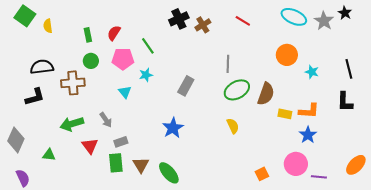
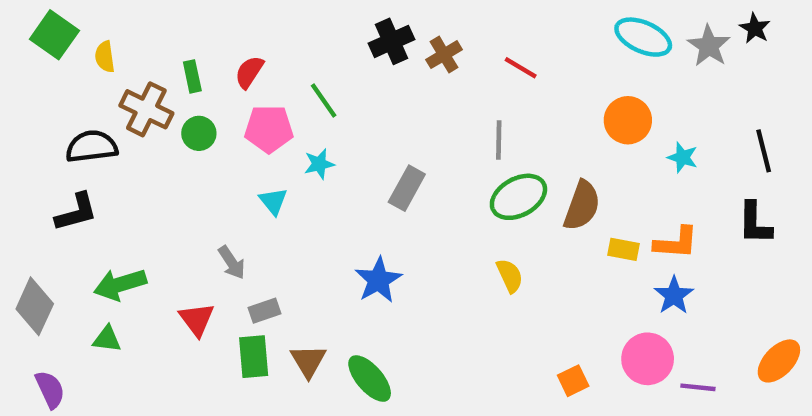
red line: (243, 21) -> (521, 68), moved
brown cross: (73, 83) -> (146, 109), moved, turned 30
green arrow: (72, 124) -> (120, 284), moved

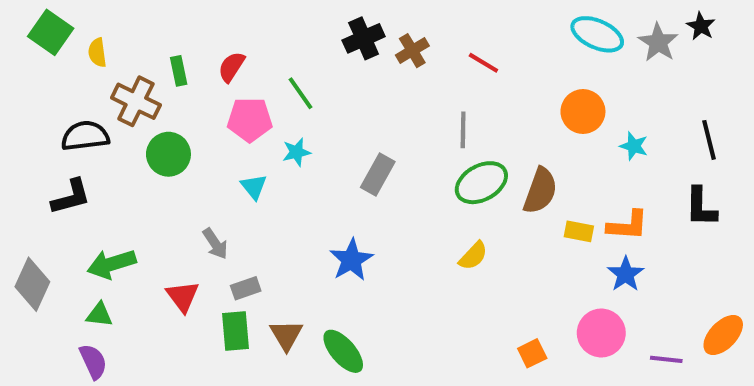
green circle: (199, 133) -> (168, 154), moved, size x1.4
yellow semicircle: (510, 276) -> (473, 256), turned 68
purple line: (698, 387) -> (666, 359), moved
purple semicircle: (50, 389) -> (93, 361), moved

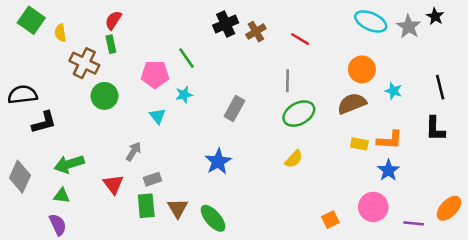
red semicircle: (231, 67) -> (113, 20), moved
black semicircle: (85, 136) -> (22, 95), moved
brown semicircle: (540, 191) -> (352, 103), moved, turned -132
gray arrow: (215, 244) -> (134, 151), turned -114

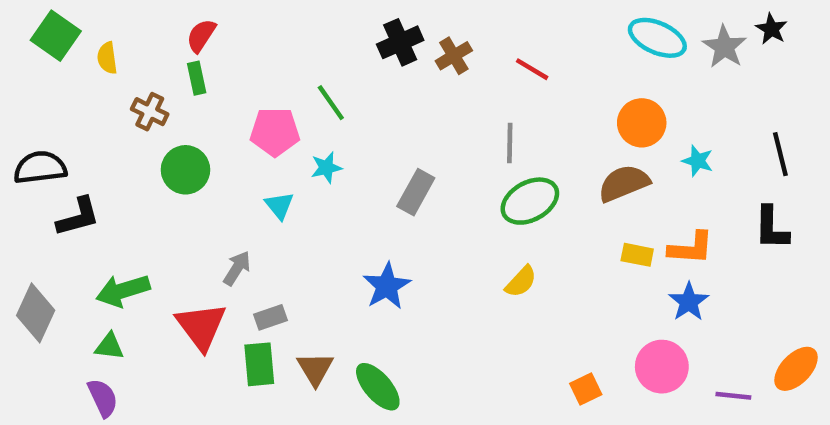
brown cross: (84, 63) -> (150, 112), size x0.7
red triangle: (113, 184) -> (201, 326), size x1.4

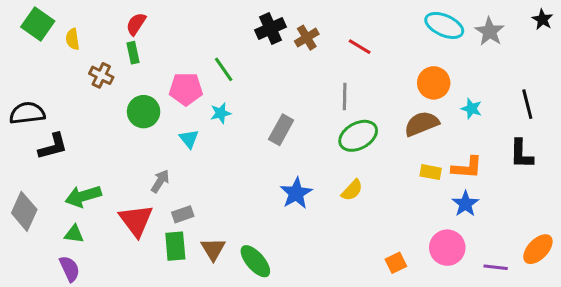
black star: (771, 29) -> (542, 19), moved
green circle: (185, 170) -> (144, 112), moved
blue star: (387, 286) -> (296, 193), moved

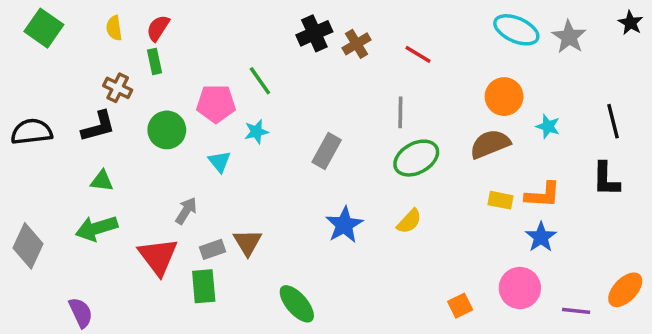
yellow semicircle: (73, 39) -> (114, 28), moved
black L-shape: (53, 146) -> (98, 126), moved
green triangle: (74, 234) -> (102, 181), moved
brown triangle: (213, 249) -> (248, 242), moved

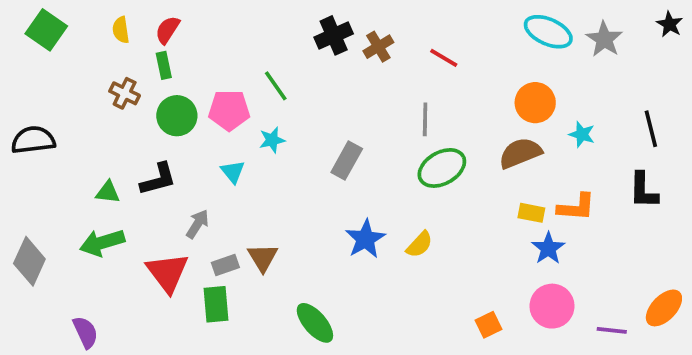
black L-shape: (98, 126) -> (158, 179), moved
green circle: (167, 130) -> (177, 116), moved
yellow semicircle: (409, 221) -> (419, 245), moved
blue star: (541, 237) -> (548, 248), moved

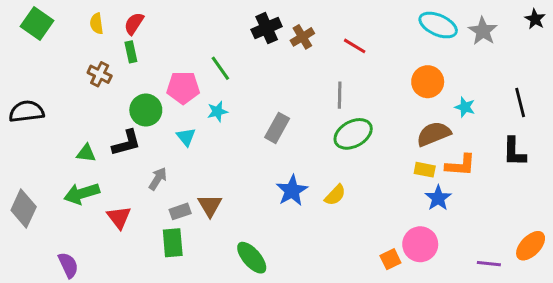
green circle: (177, 116) -> (146, 110), moved
brown semicircle: (520, 153) -> (434, 134), moved
red triangle: (168, 272) -> (119, 217), moved, size x0.7
pink circle: (552, 306) -> (420, 244), moved

